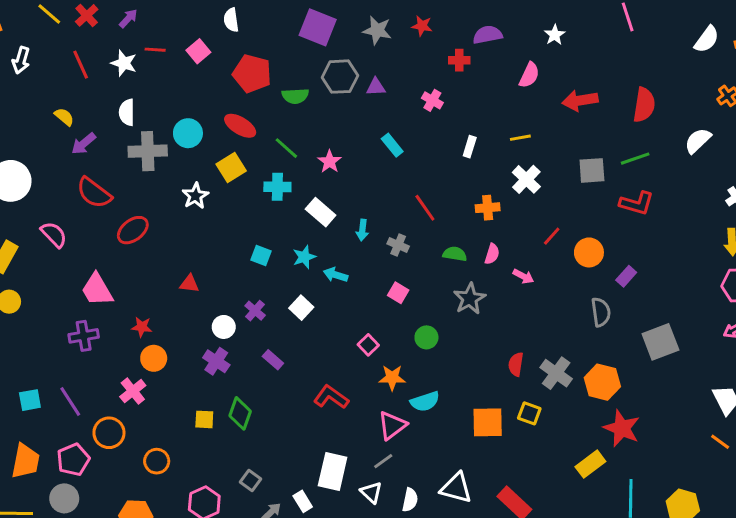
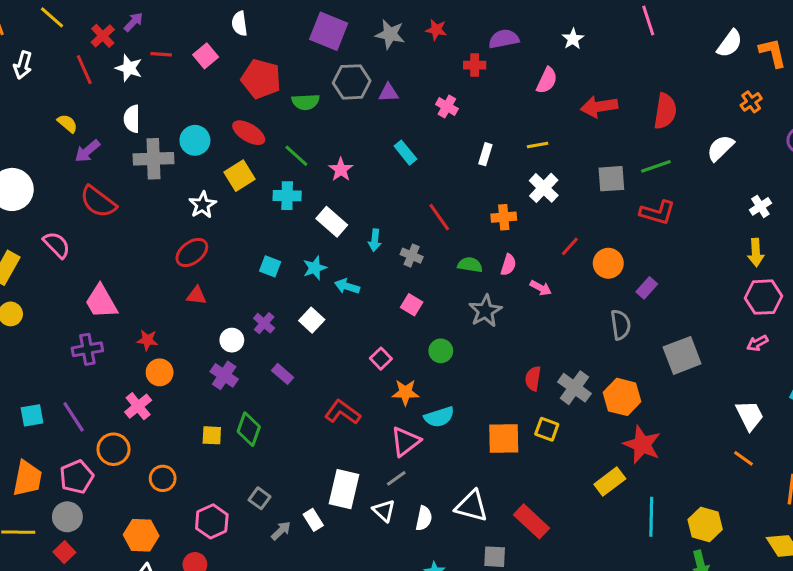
red cross: (87, 15) -> (103, 36), moved
red ellipse: (133, 230) -> (192, 252), moved

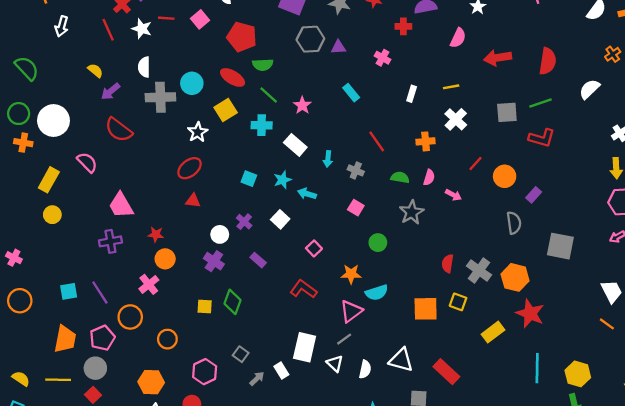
green semicircle: (306, 102) -> (263, 65), moved
gray square: (682, 355) -> (560, 246), turned 32
pink square: (381, 359) -> (314, 248), moved
yellow rectangle: (610, 481) -> (493, 332), moved

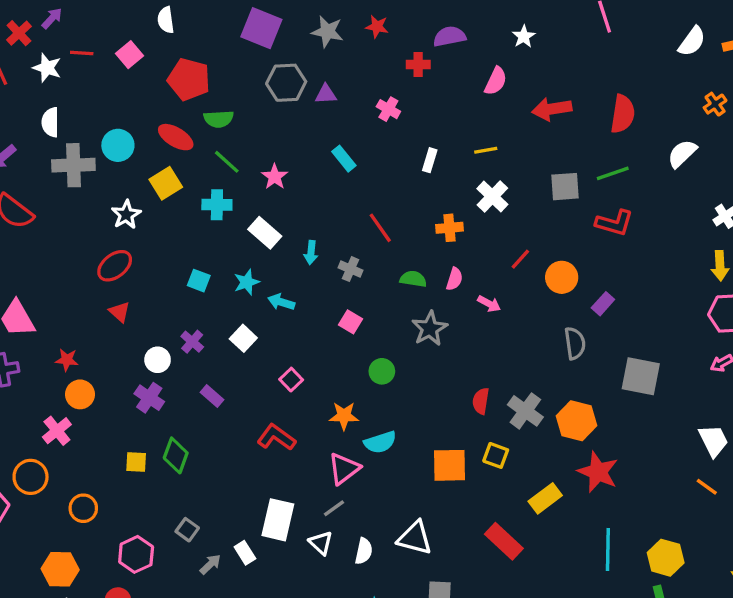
red triangle: (193, 201) -> (120, 312), turned 35
red rectangle: (446, 372) -> (504, 541), moved

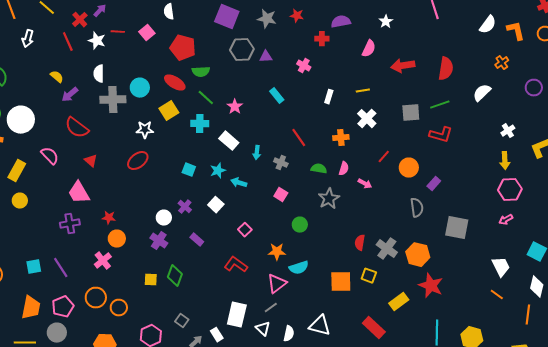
white star: (126, 215) -> (145, 130), turned 30
red triangle: (120, 312) -> (91, 161), moved
orange circle: (31, 477) -> (96, 298), moved

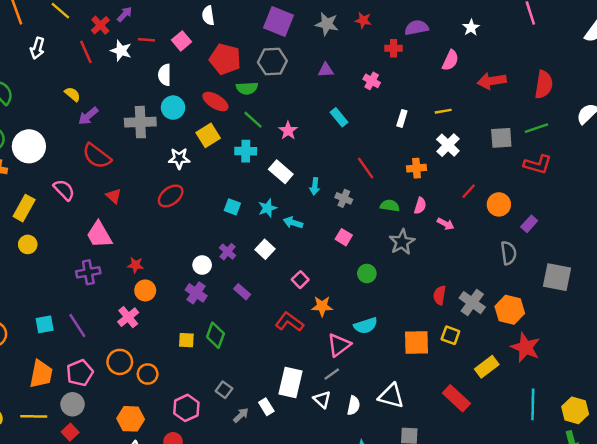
gray hexagon: (242, 50) -> (272, 62), moved
white semicircle: (99, 74) -> (165, 75), moved
orange star: (277, 252) -> (322, 306), moved

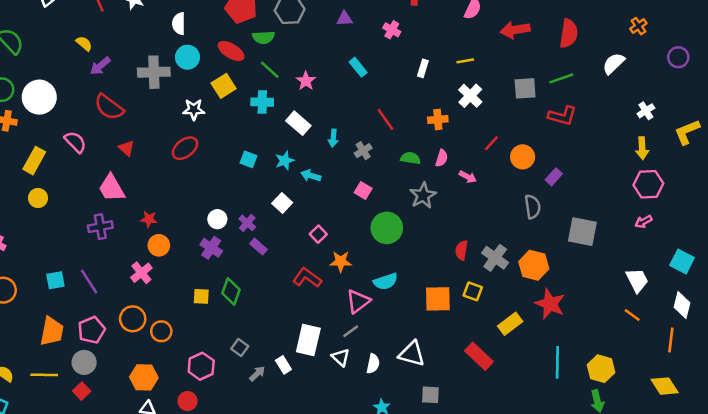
gray cross: (344, 198) -> (363, 151), turned 35
purple cross: (228, 252) -> (247, 223), moved
green circle: (367, 273) -> (387, 228), size x1.6

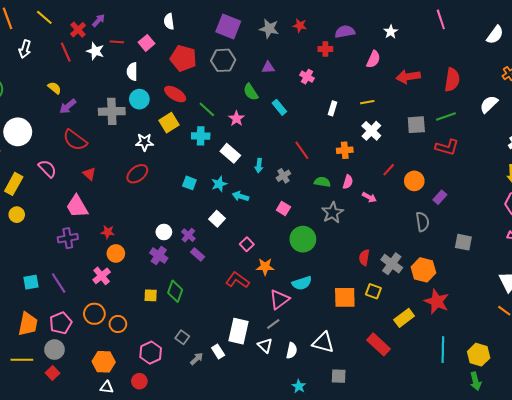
green semicircle: (263, 37) -> (251, 92), moved, turned 60
gray square: (582, 232) -> (463, 242), size x0.7

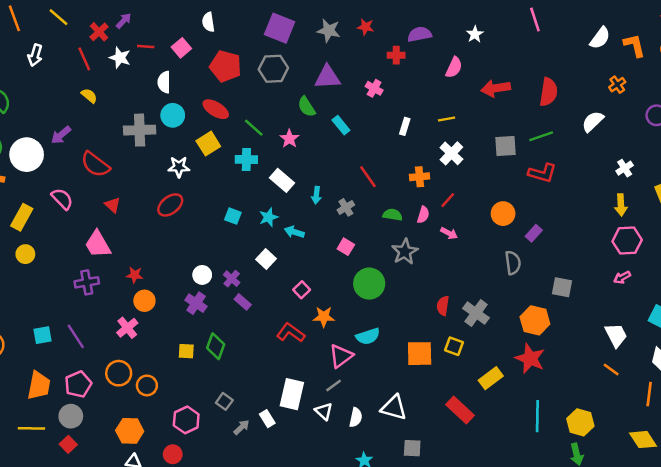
purple triangle: (268, 67) -> (327, 77), size x1.6
yellow semicircle: (55, 88) -> (89, 96), moved
purple arrow: (68, 106) -> (61, 135), moved
red line: (389, 170) -> (448, 200), moved
orange hexagon: (423, 270) -> (535, 320), moved

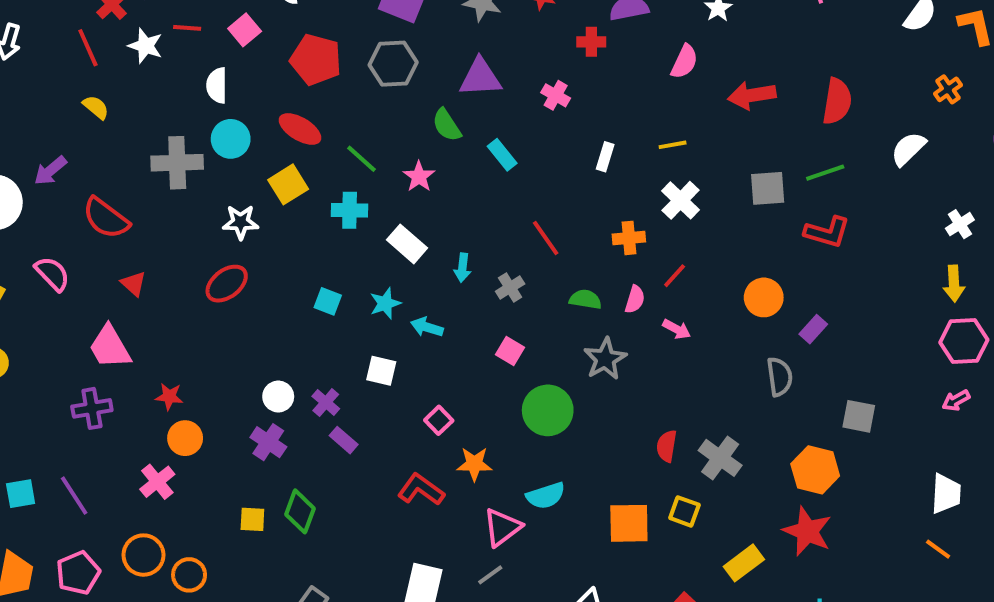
white square: (266, 259) -> (381, 371), turned -30
white trapezoid: (616, 335) -> (946, 494), turned 30

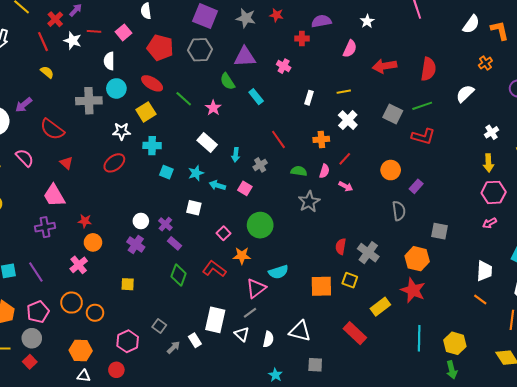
gray square: (768, 188) -> (393, 114), turned 30
cyan cross: (350, 210) -> (152, 146), moved
pink square: (510, 351) -> (245, 188), moved
green circle: (548, 410) -> (260, 225), moved
green diamond: (300, 511) -> (179, 275), moved

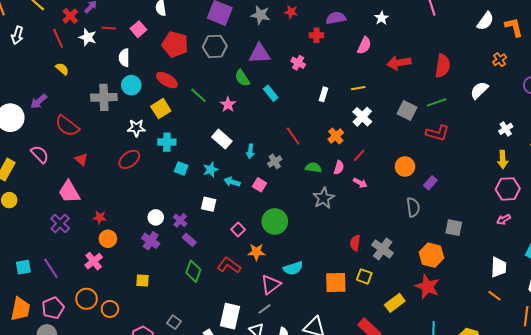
orange cross: (321, 139) -> (336, 136), turned -35
purple cross: (45, 227) -> (60, 223), turned -36

